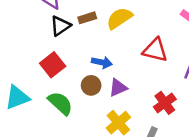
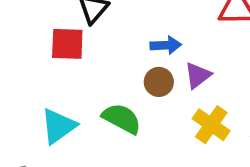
red square: (53, 65) -> (67, 44), moved, turned -35

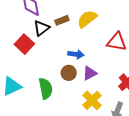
red square: (67, 44) -> (24, 44), turned 30
green semicircle: (122, 119) -> (46, 88), turned 40

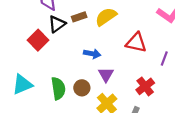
brown circle: (69, 73) -> (82, 88), moved
purple triangle: (90, 73) -> (106, 74), turned -35

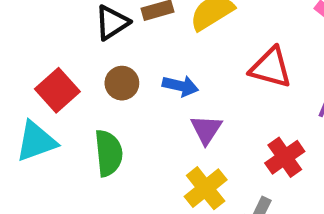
red square: (38, 40) -> (57, 90), moved
brown circle: (82, 88) -> (122, 83), moved

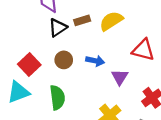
purple triangle: (206, 129) -> (120, 77), moved

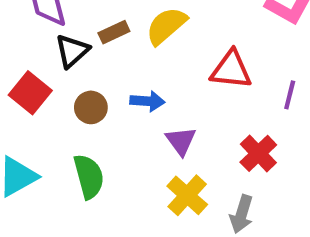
red square: (29, 64) -> (30, 93), moved
purple triangle: (120, 77) -> (181, 141), moved

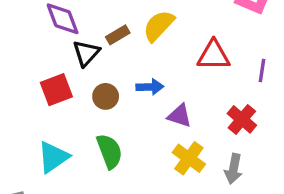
red square: (30, 93) -> (56, 90), turned 36
purple triangle: (181, 141) -> (180, 116), turned -30

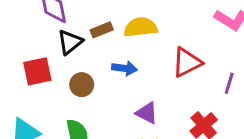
yellow semicircle: (159, 26) -> (141, 27), turned 32
red triangle: (214, 55) -> (187, 62), turned -36
blue arrow: (150, 87) -> (124, 68), moved

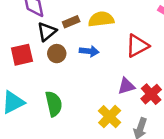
brown circle: (82, 85) -> (57, 54), moved
purple triangle: (147, 113) -> (126, 86), moved, turned -42

